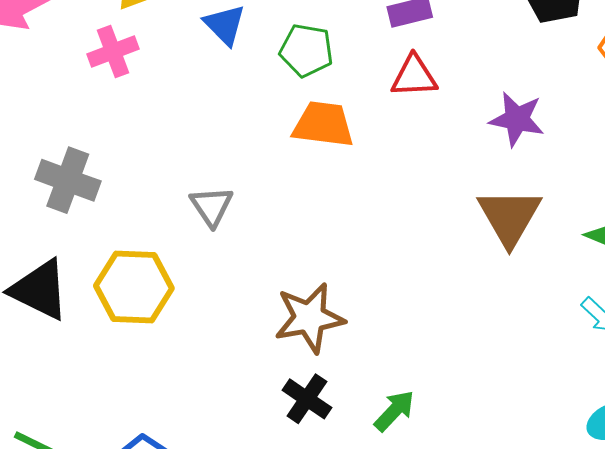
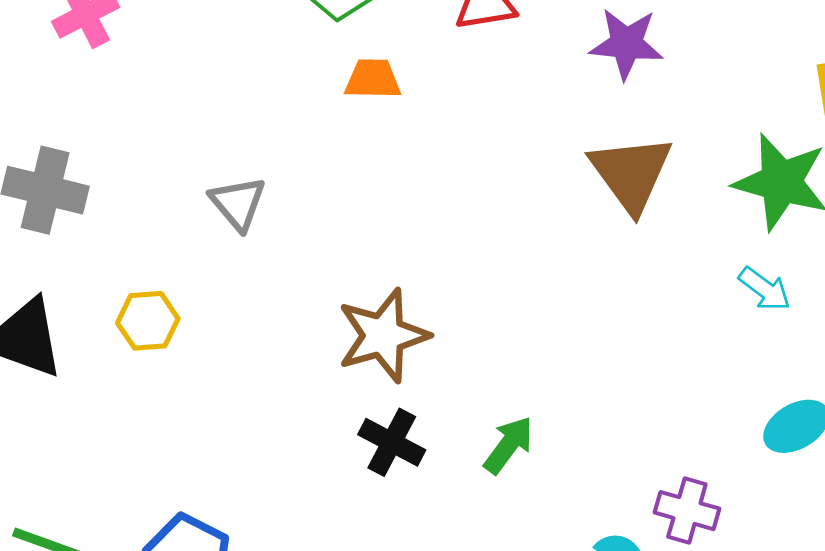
orange trapezoid: (323, 124) -> (373, 79), size x0.7
yellow hexagon: (134, 287) -> (148, 321), size x0.6

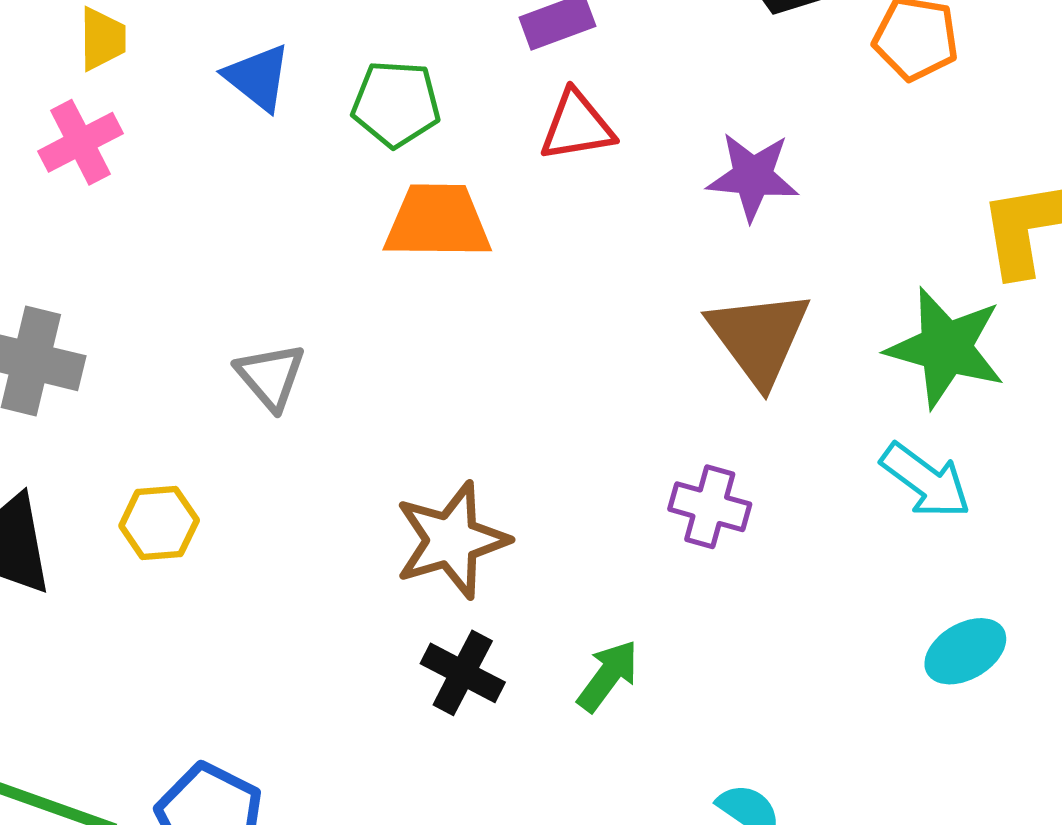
orange trapezoid: (373, 79) -> (438, 222), size x1.5
cyan arrow: (765, 289) -> (926, 481), size x1.4
purple cross: (687, 511) -> (710, 507), moved

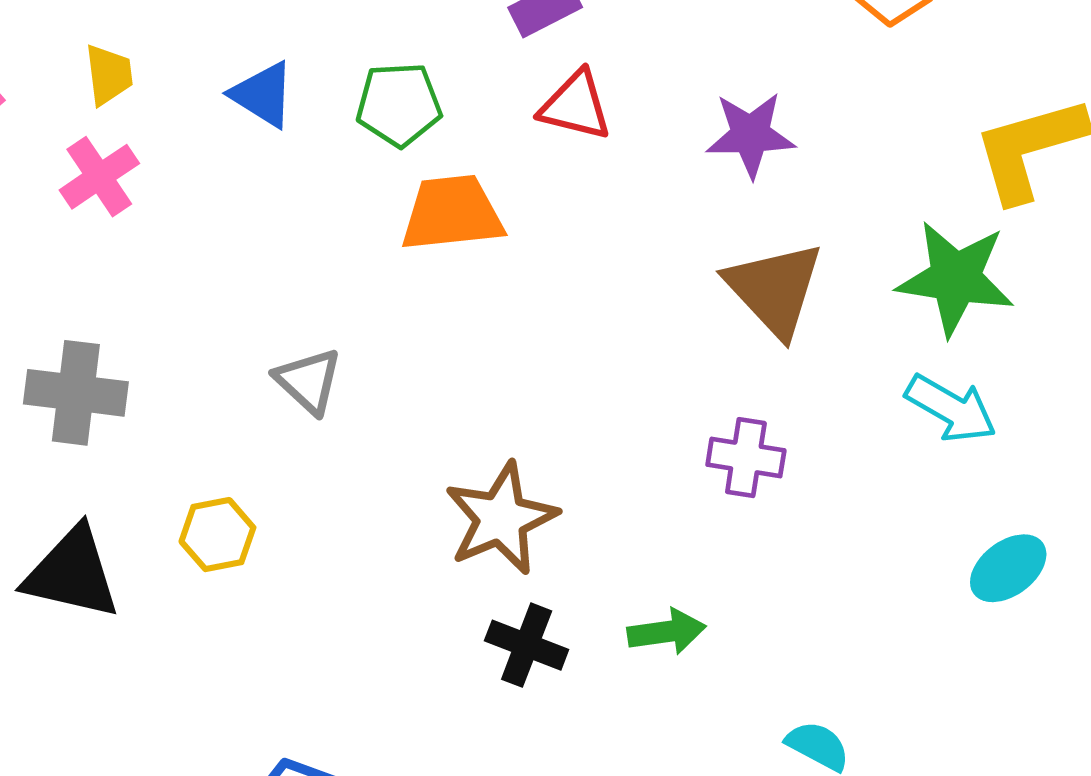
red triangle: (577, 126) -> (575, 106), turned 30
green arrow: (608, 676) -> (667, 632), turned 52

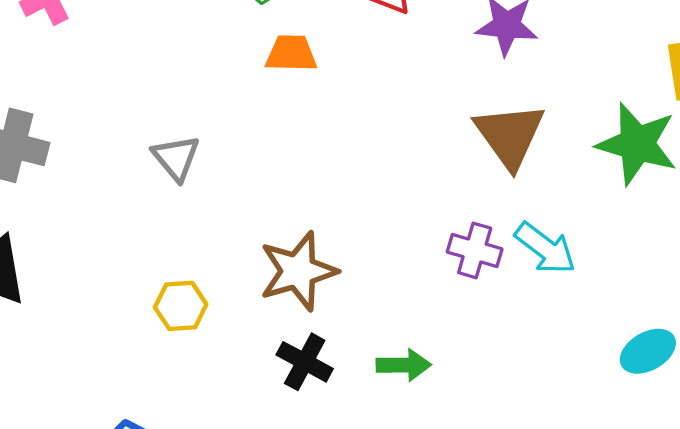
orange trapezoid: (452, 213) -> (291, 54), size x0.7
cyan arrow: (951, 408) -> (545, 248), moved
yellow hexagon: (217, 535) -> (181, 306), moved

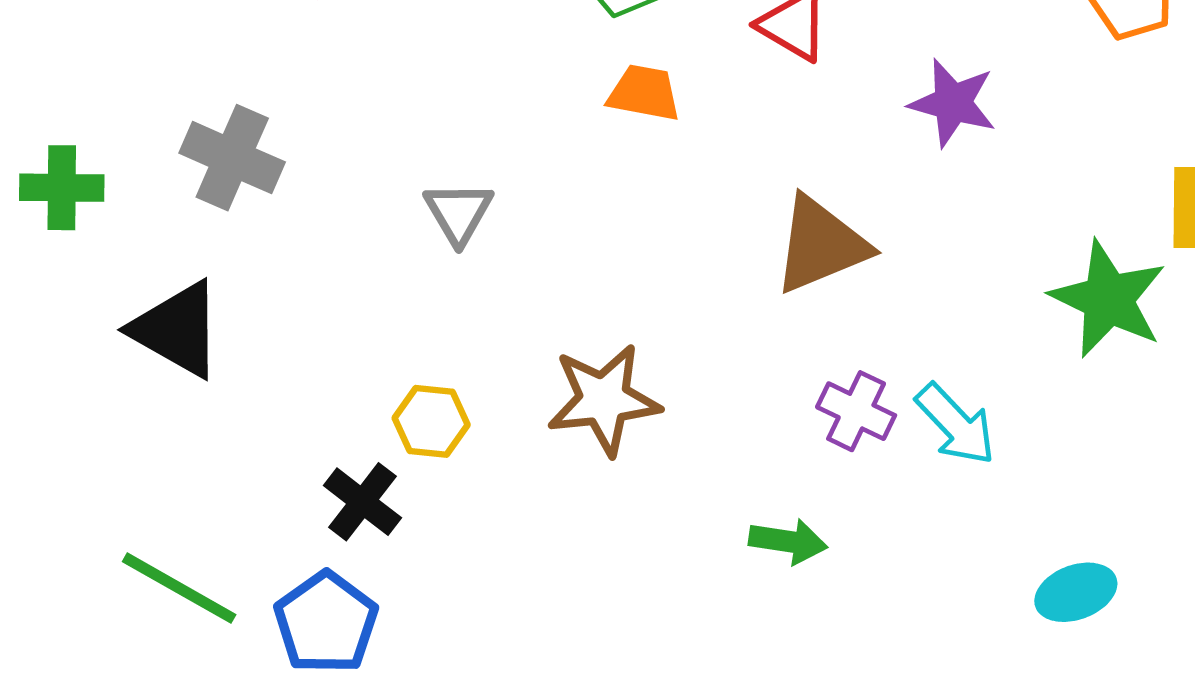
brown triangle: (510, 135) -> (821, 245), moved, turned 34
black cross: (305, 362) -> (362, 502), moved
green arrow: (404, 365) -> (788, 541), moved

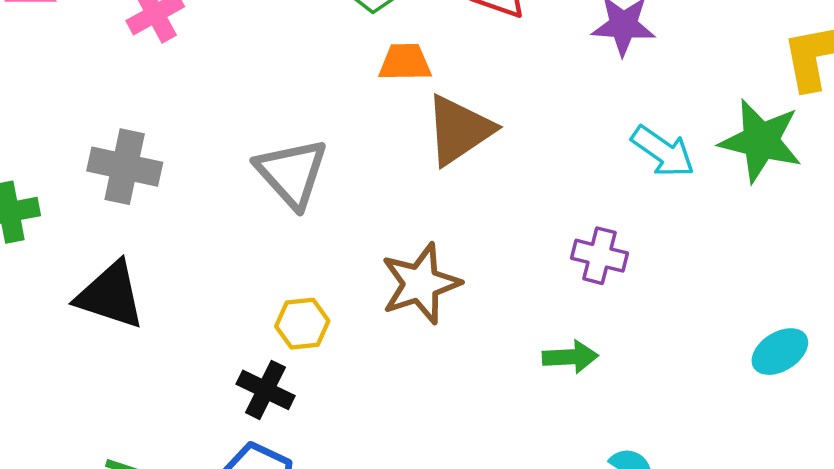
gray triangle: (459, 213) -> (292, 173), size x1.5
brown triangle: (821, 245) -> (459, 130), moved
cyan arrow: (956, 424) -> (663, 152), moved

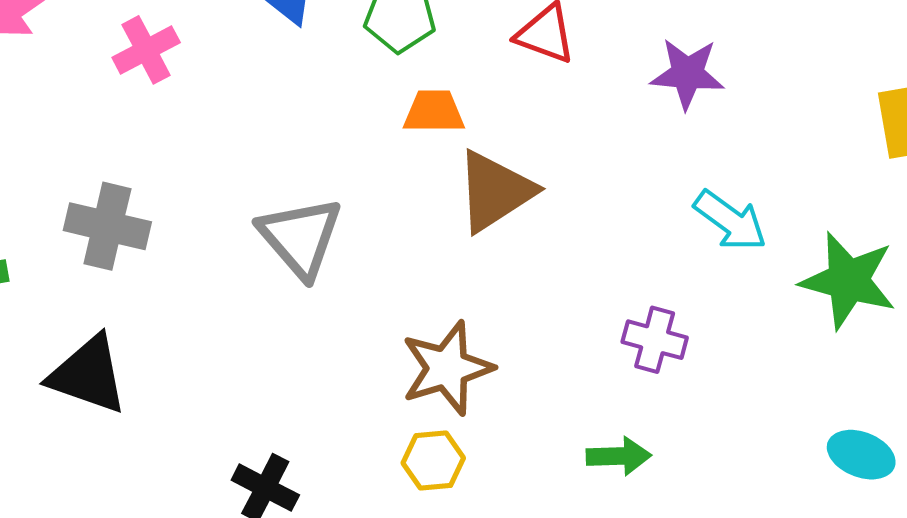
green star: (761, 141) -> (848, 280), moved
yellow hexagon: (302, 324) -> (433, 461), moved
cyan ellipse: (780, 352) -> (861, 455), turned 52

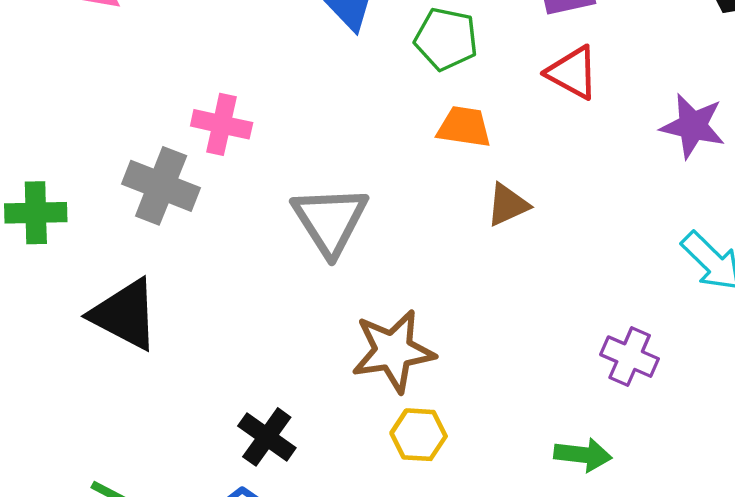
pink cross: (146, 50) -> (222, 124), moved, turned 32
brown triangle: (495, 191) -> (508, 205), size x0.6
brown star: (447, 368) -> (393, 351), moved

